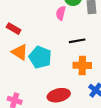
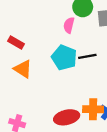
cyan pentagon: (40, 57) -> (64, 57), moved
orange cross: (82, 65) -> (93, 109), moved

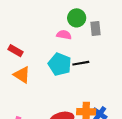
pink semicircle: (69, 25) -> (64, 35), turned 88

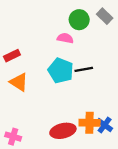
gray rectangle: (96, 28) -> (105, 16), moved, turned -40
red rectangle: (16, 51) -> (12, 56), turned -56

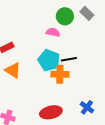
orange cross: (90, 123) -> (60, 74), moved

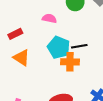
pink semicircle: (53, 32) -> (49, 18), moved

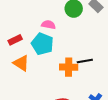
black line: (79, 46) -> (85, 61), moved
cyan pentagon: (59, 47) -> (42, 44), moved

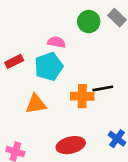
cyan pentagon: (42, 44) -> (49, 67), turned 30
orange triangle: (21, 63) -> (36, 104), moved, turned -42

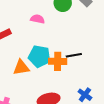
cyan pentagon: (49, 67) -> (39, 56), moved, turned 30

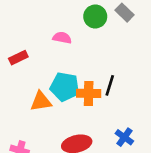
black line: (74, 55) -> (110, 85), turned -63

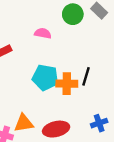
orange triangle: (41, 101) -> (24, 123), moved
blue cross: (124, 137) -> (99, 123), turned 35

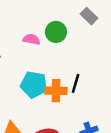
green circle: (73, 14) -> (56, 32), moved

